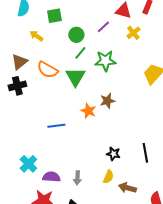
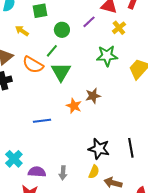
green line: (80, 53) -> (52, 51), moved
green star: (105, 61) -> (107, 56), moved
black star: (113, 154) -> (99, 149), size x1.5

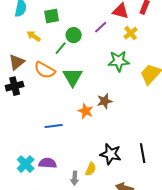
green line: (52, 51) -> (61, 48), moved
purple semicircle: (37, 172) -> (48, 163), moved
yellow semicircle: (94, 172) -> (91, 169), moved

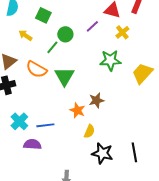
green square: (52, 16) -> (43, 15), turned 35
purple semicircle: (48, 163) -> (32, 144), moved
cyan cross: (26, 164) -> (19, 121), moved
yellow semicircle: (91, 169) -> (89, 131), moved

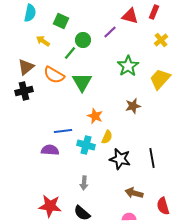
yellow cross: (122, 32) -> (161, 40), moved
green star: (110, 60) -> (128, 66), turned -30
brown star: (96, 100) -> (133, 106), moved
cyan cross: (19, 121) -> (86, 145), moved, turned -30

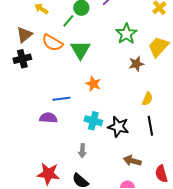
brown star: (133, 106) -> (136, 64), moved
yellow semicircle: (107, 137) -> (147, 99), moved
cyan cross: (86, 145) -> (93, 121), moved

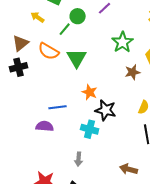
black star: (118, 127) -> (106, 110), moved

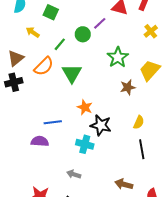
green circle: (78, 16) -> (83, 34), moved
orange semicircle: (49, 51) -> (44, 66), turned -75
gray arrow: (79, 159) -> (74, 174), turned 104

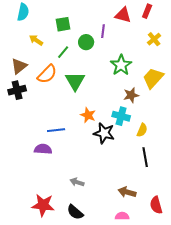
green square: (51, 12) -> (63, 24), moved, turned -35
purple line: (100, 23) -> (103, 31), turned -40
cyan cross: (85, 144) -> (121, 116), moved

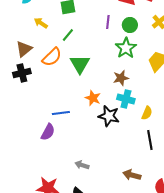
purple line: (103, 31) -> (108, 22), moved
green circle: (86, 42) -> (130, 25), moved
brown star: (131, 95) -> (121, 78), moved
purple semicircle: (43, 149) -> (48, 132), turned 114

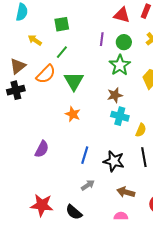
orange star: (93, 98) -> (73, 114), moved
blue line: (61, 113) -> (85, 155), moved, turned -66
black star: (109, 116) -> (114, 161), moved
gray arrow: (82, 165) -> (88, 185), moved, turned 128

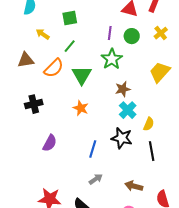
green star: (120, 65) -> (112, 59), moved
brown triangle: (18, 66) -> (26, 60), turned 30
black cross: (16, 90) -> (34, 104), moved
cyan cross: (120, 116) -> (128, 110), turned 30
black star: (114, 161) -> (122, 138), moved

